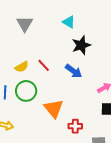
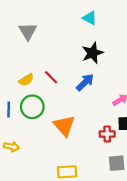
cyan triangle: (69, 22) -> (90, 18), moved
blue arrow: (74, 71) -> (85, 82), turned -78
red cross: (75, 126) -> (107, 134), moved

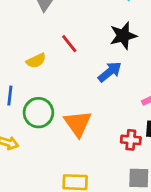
red line: (51, 77) -> (69, 44), moved
green circle: (32, 107) -> (38, 113), moved

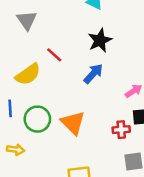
yellow semicircle: (36, 61) -> (28, 74), size x1.5

